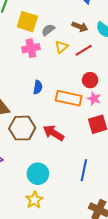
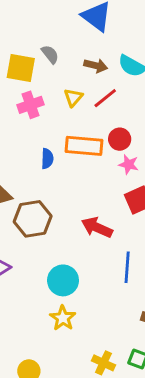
gray semicircle: (48, 30) -> (50, 54), moved, turned 96
orange rectangle: (69, 98) -> (84, 146), moved
red arrow: (53, 133) -> (97, 227), moved

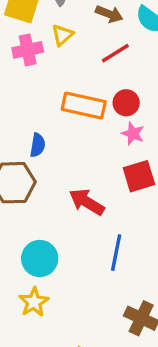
yellow triangle: (73, 98) -> (62, 35), moved
blue semicircle: (47, 159) -> (38, 145), moved

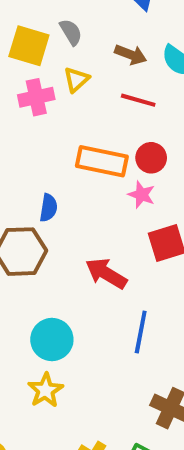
red line: (115, 53) -> (138, 100), turned 48
pink star: (133, 134) -> (141, 195), moved

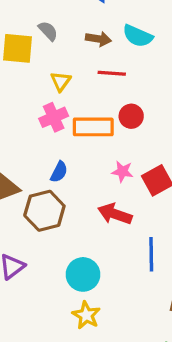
yellow triangle: (76, 79) -> (61, 81), moved
pink cross: (36, 97) -> (54, 117), moved
pink star: (141, 195) -> (122, 172), moved
blue semicircle: (49, 208) -> (59, 172), turned 30

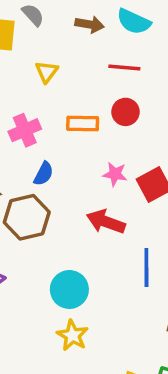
red line: (112, 73) -> (124, 68), moved
pink cross: (54, 117) -> (25, 130), moved
orange rectangle: (93, 127) -> (83, 124), size x0.7

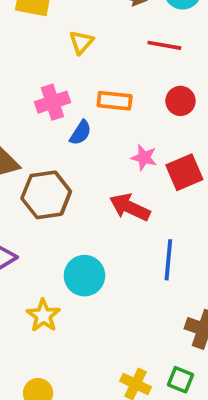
red circle: (125, 112) -> (180, 101), moved
blue semicircle: (44, 174) -> (80, 133), moved
yellow star: (73, 335) -> (43, 316), moved

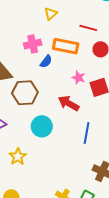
red line: (164, 45) -> (88, 28), moved
orange rectangle: (115, 101) -> (66, 46), size x1.4
cyan circle: (84, 276) -> (42, 126), moved

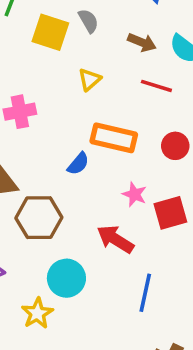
red line: (88, 28) -> (156, 86), moved
pink cross: (33, 44) -> (20, 112), moved
yellow star: (18, 157) -> (37, 313), moved

